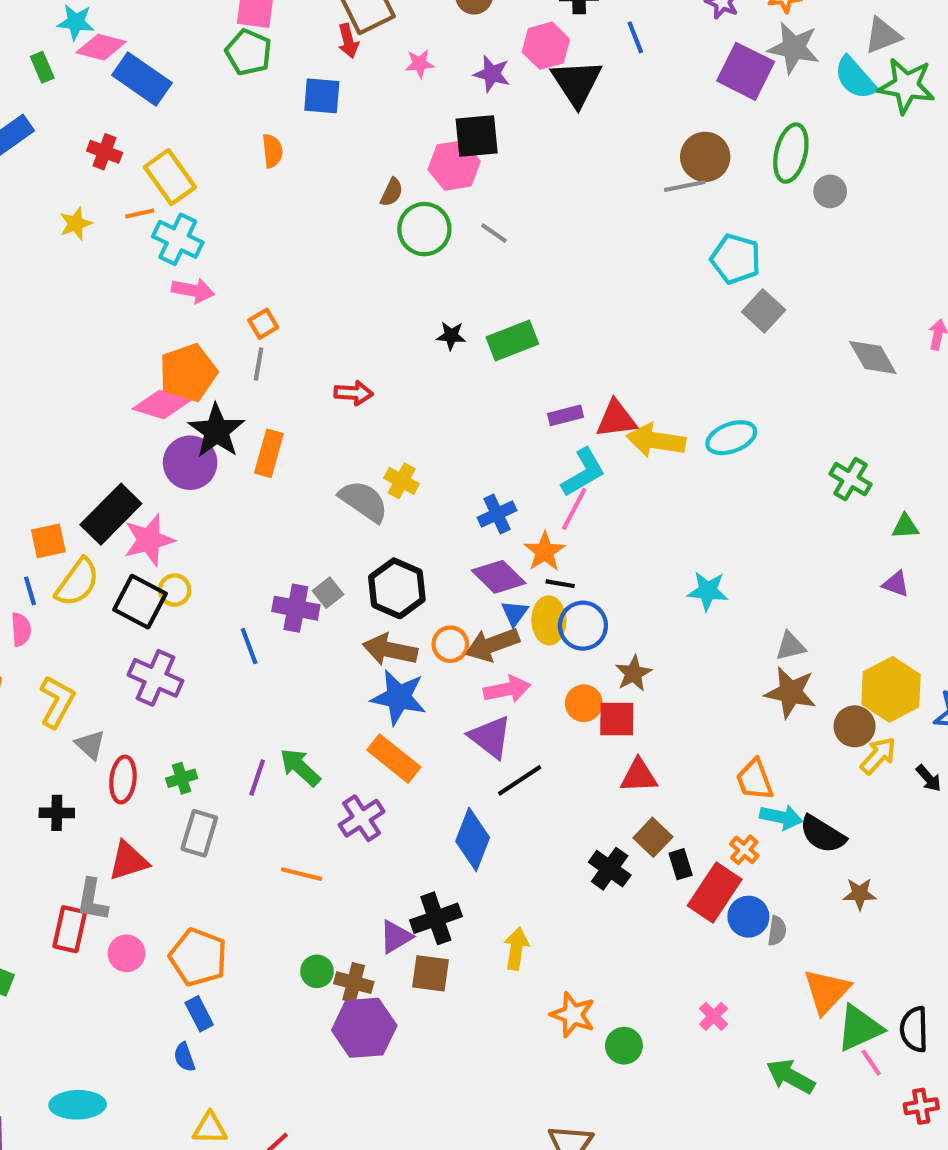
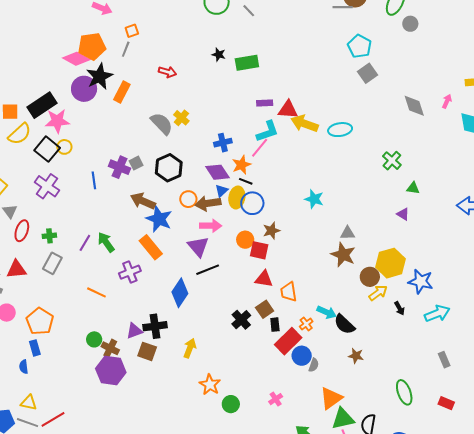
brown arrow: (390, 650) -> (143, 201), moved
orange trapezoid: (755, 780) -> (289, 292), moved

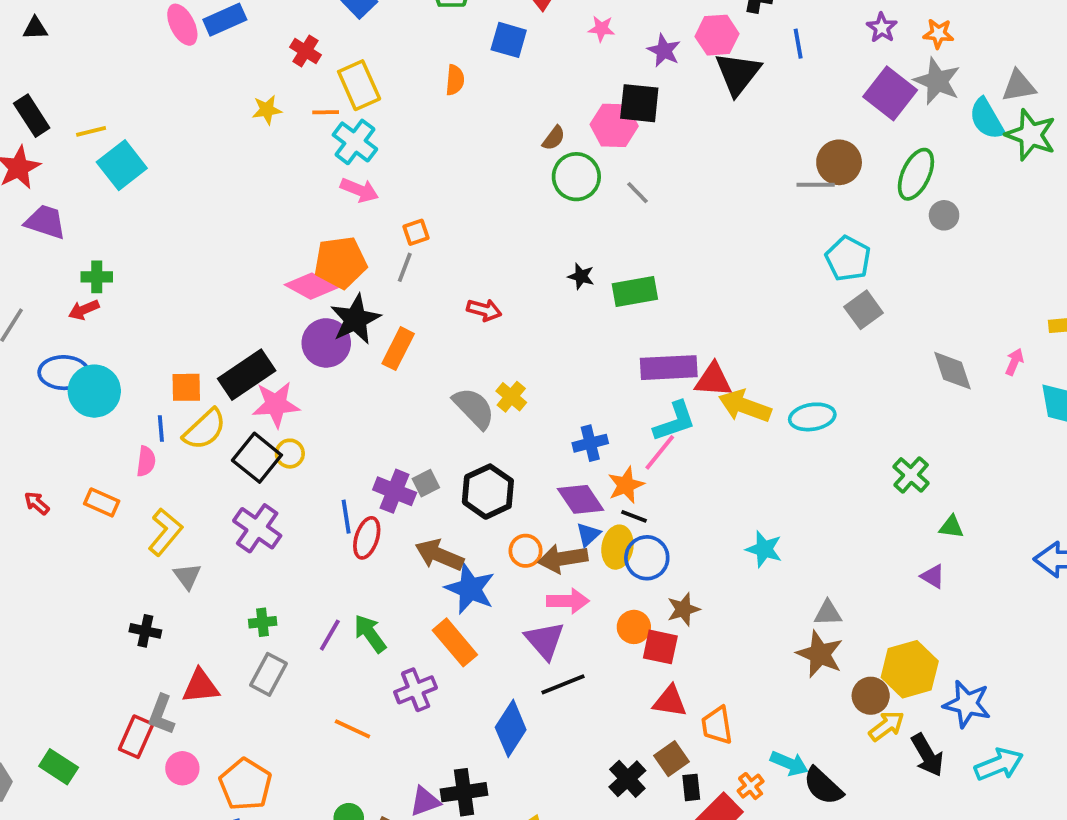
purple rectangle: (265, 103) -> (669, 368), size x1.8
red ellipse: (22, 231) -> (367, 538), moved
black arrow: (400, 308) -> (927, 755), size x1.6

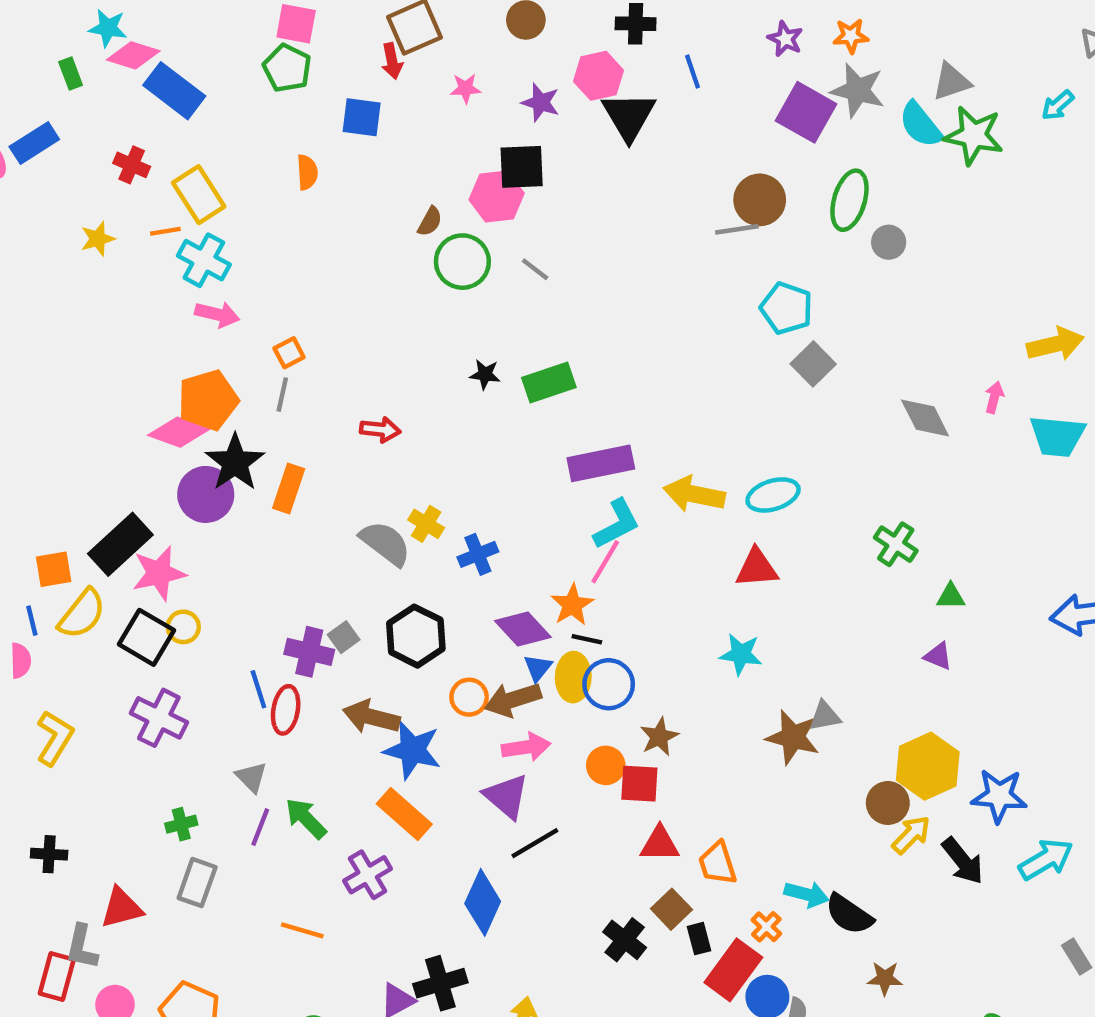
red triangle: (713, 380) -> (757, 568), moved
blue cross: (590, 443) -> (478, 554), moved
gray triangle: (187, 576) -> (251, 777), moved
brown star: (820, 654) -> (793, 737), moved

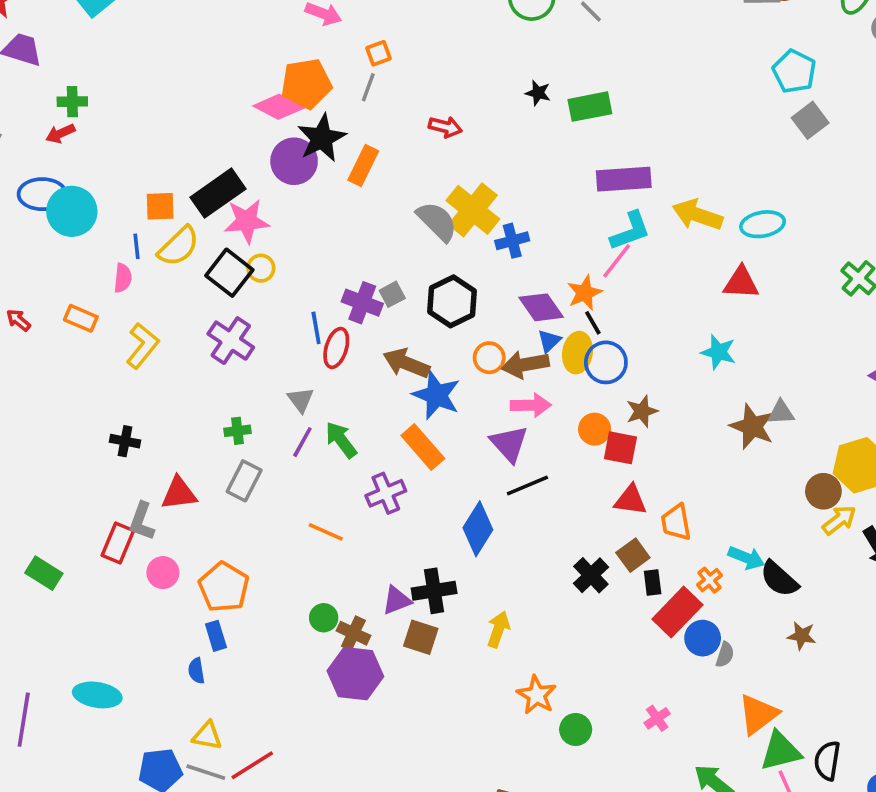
yellow cross: (426, 524) -> (473, 210), size x1.8
black line: (587, 639) -> (593, 323), turned 40

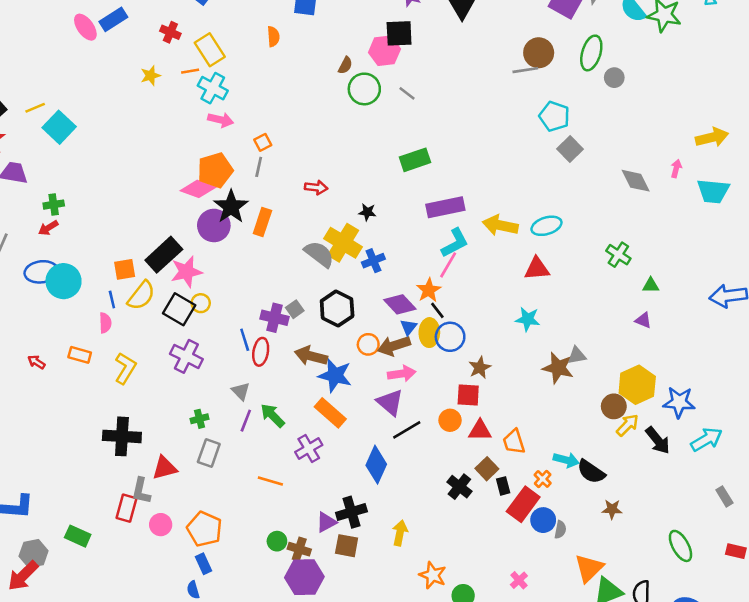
black star: (538, 93) -> (367, 212), moved
orange circle: (595, 429) -> (450, 420), moved
black cross: (125, 441) -> (122, 436), size x1.8

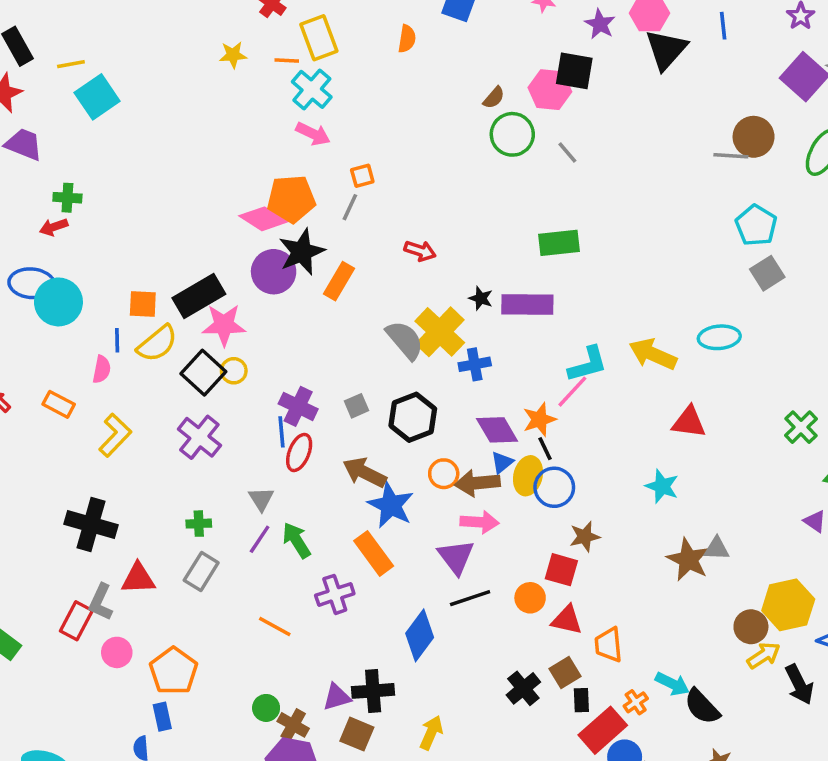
purple rectangle: (445, 207) -> (527, 304), moved
cyan ellipse: (546, 226) -> (719, 337), moved
purple cross: (275, 318) -> (298, 406), moved

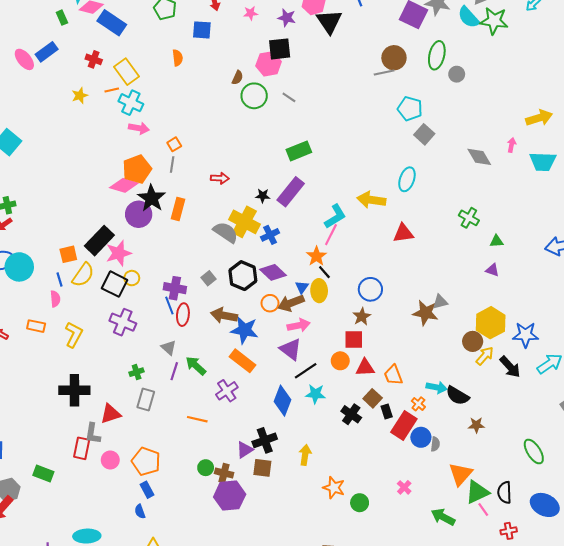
purple rectangle: (527, 304) -> (291, 192), turned -36
cyan ellipse: (719, 337) -> (407, 179), turned -50
purple diamond: (497, 430) -> (273, 272), moved
cyan star: (662, 486) -> (315, 394), moved
blue circle: (554, 487) -> (370, 289), moved

